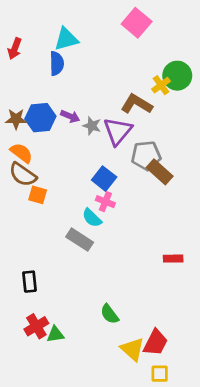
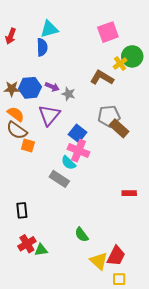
pink square: (137, 23) -> (108, 32), moved, turned 30
purple triangle: (118, 131) -> (49, 115), moved
pink cross: (105, 202) -> (79, 151), size x1.5

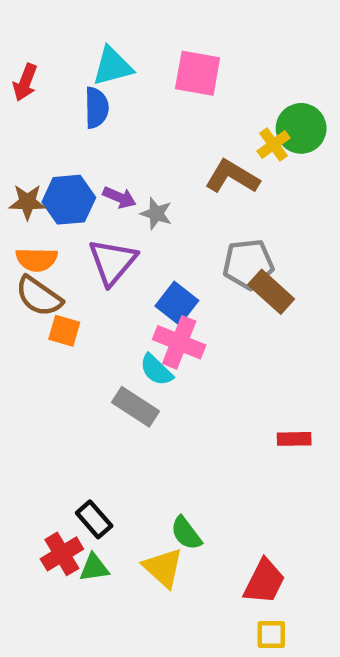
pink square: (108, 32) -> (198, 73), moved, turned 30
orange semicircle: (16, 114) -> (37, 259), turned 144
black rectangle: (22, 210) -> (94, 519), moved, turned -35
yellow triangle: (99, 261) -> (163, 568), moved

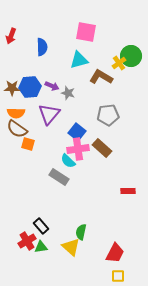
cyan triangle: (112, 66) -> (79, 60), moved
brown rectangle: (271, 292) -> (102, 148), moved
pink cross: (179, 342) -> (78, 149), turned -30
green semicircle: (186, 533) -> (81, 232), turned 49

